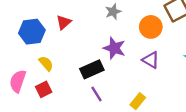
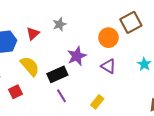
gray star: (113, 12) -> (59, 24), moved
purple star: (114, 48) -> (77, 56), turned 30
yellow semicircle: (46, 63) -> (30, 66), moved, size x1.5

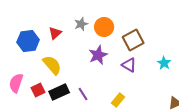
brown square: (131, 22) -> (133, 40), moved
orange circle: (108, 38) -> (104, 27), moved
black rectangle: (57, 74) -> (59, 92), moved

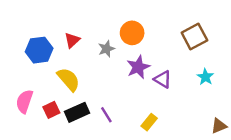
gray star: (81, 24) -> (106, 49), moved
brown square: (133, 40) -> (194, 37), moved
purple star: (98, 55) -> (138, 67), moved

